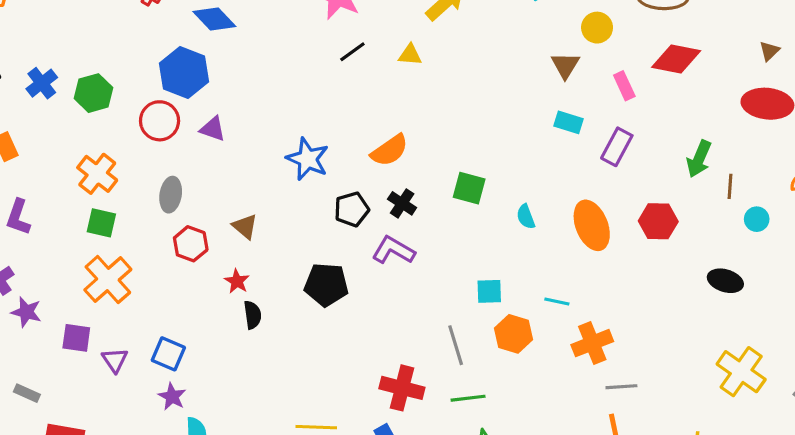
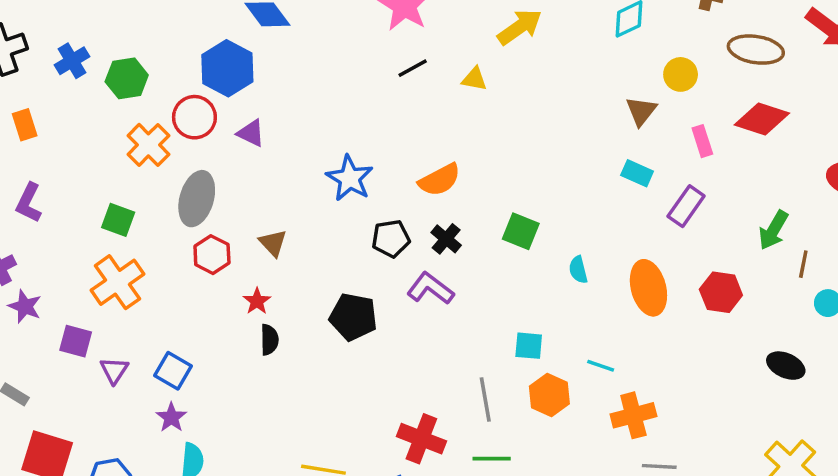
orange cross: (97, 174) -> (148, 145), moved
gray ellipse: (171, 195) -> (197, 199), size x1.4

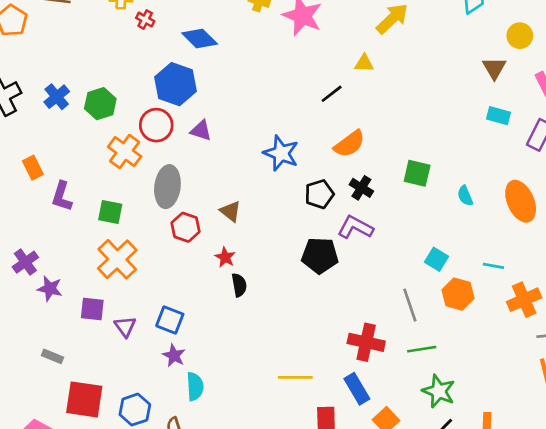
black line: (413, 68) -> (332, 94), moved
orange rectangle: (25, 125) -> (33, 168), moved
purple L-shape: (29, 203) -> (62, 196), moved
black pentagon: (353, 317) -> (320, 256), moved
cyan square: (529, 346) -> (437, 259), turned 35

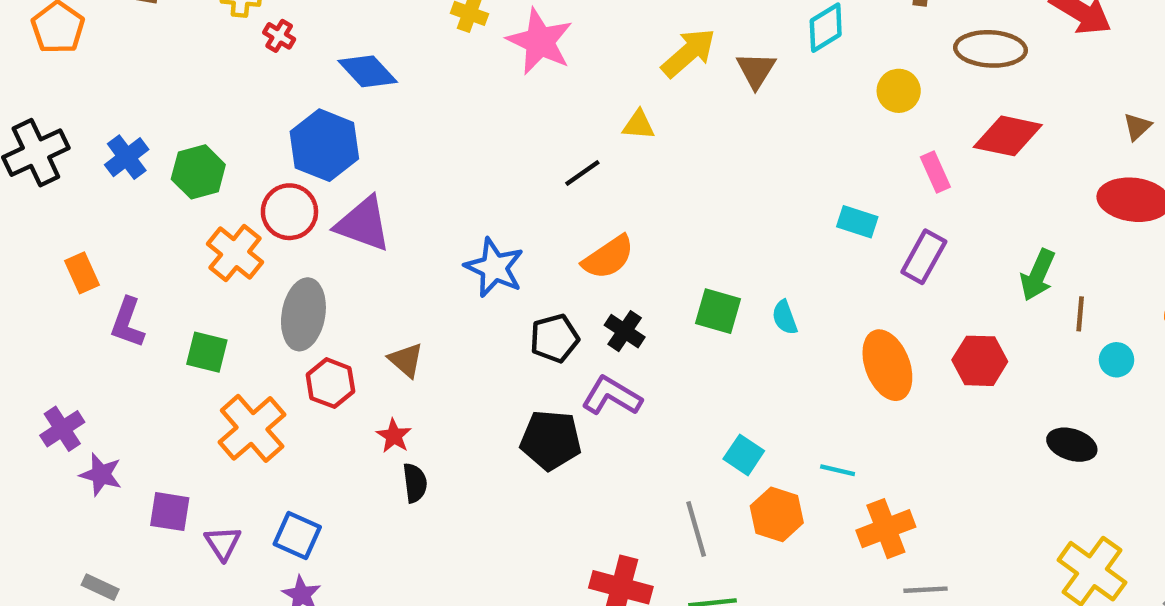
brown triangle: (494, 68) -> (756, 70), moved
purple triangle: (201, 131) -> (363, 224), size x1.6
cyan semicircle: (465, 196) -> (785, 317), moved
orange cross: (117, 259) -> (252, 428), moved

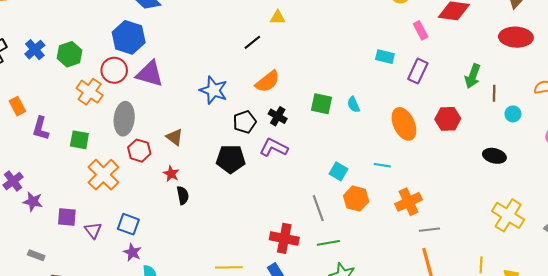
black pentagon: (551, 440) -> (231, 159), moved
cyan line: (838, 470) -> (382, 165), moved

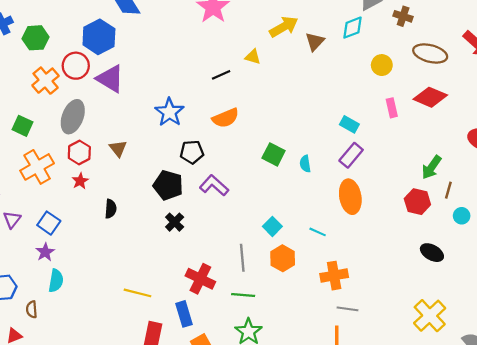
purple rectangle: (418, 71) -> (351, 155), moved
black cross: (278, 116) -> (175, 222), moved
red hexagon: (448, 119) -> (417, 202), moved
red star: (171, 174) -> (80, 181), moved

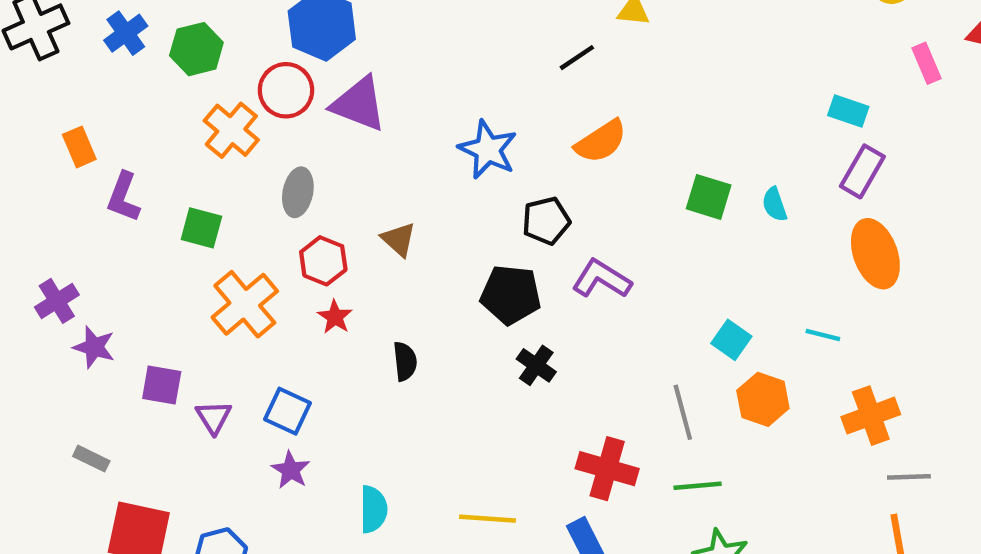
gray ellipse: (73, 117) -> (298, 192), size x0.7
cyan semicircle: (56, 281) -> (373, 509), moved

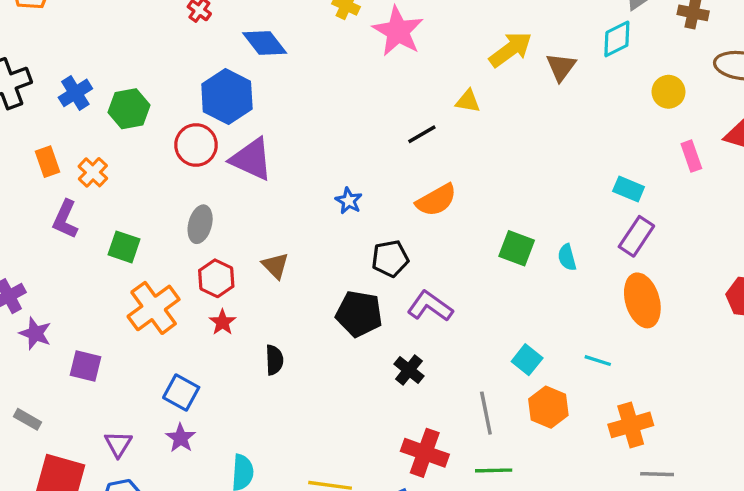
orange cross: (231, 130) -> (93, 172), moved, size x0.7
orange rectangle: (79, 147) -> (48, 162), moved
blue star: (488, 150) -> (349, 201), size x0.6
black cross: (536, 365) -> (409, 370), moved
purple triangle: (214, 417) -> (118, 444), moved

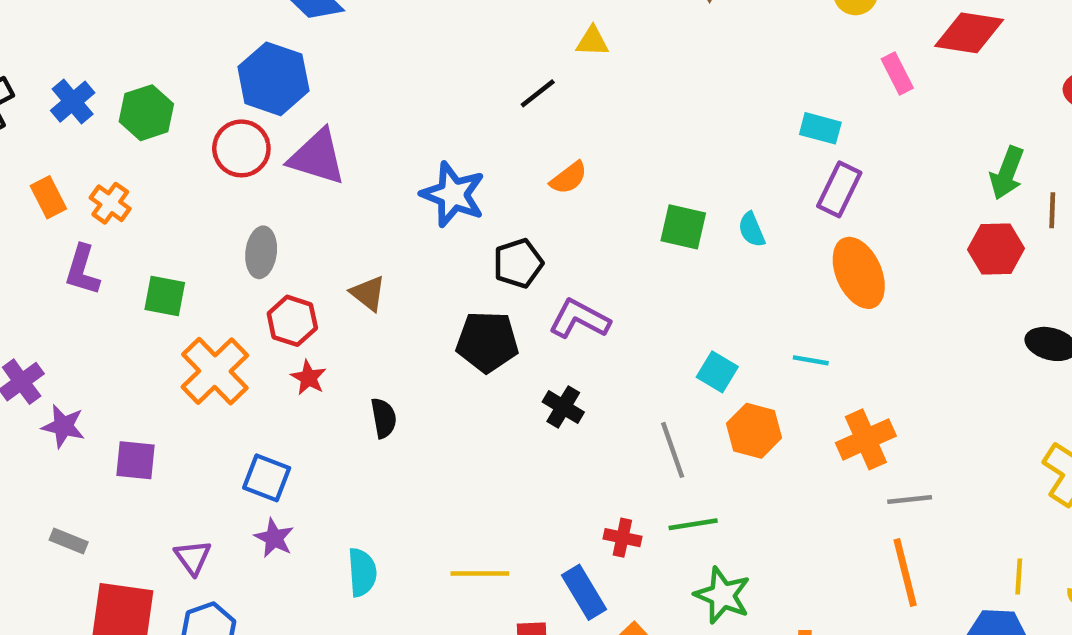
orange semicircle: (436, 200) -> (569, 178), size x0.7
blue star: (349, 201) -> (453, 194), size x1.8
red cross: (425, 453) -> (622, 538), moved, size x0.6

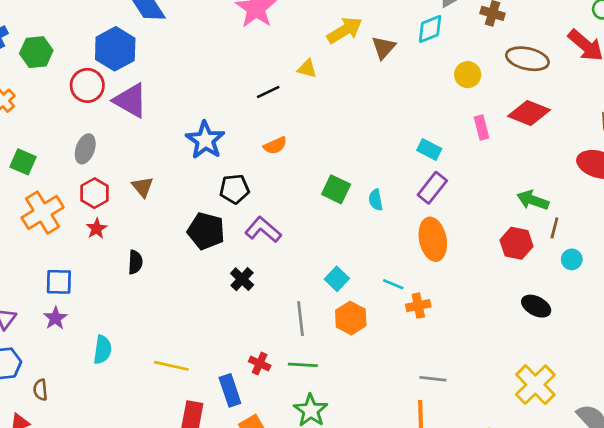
green arrow: (1007, 173) -> (533, 200), turned 76
orange cross: (866, 439) -> (418, 306), moved, size x0.7
blue square: (267, 478) -> (59, 282), turned -32

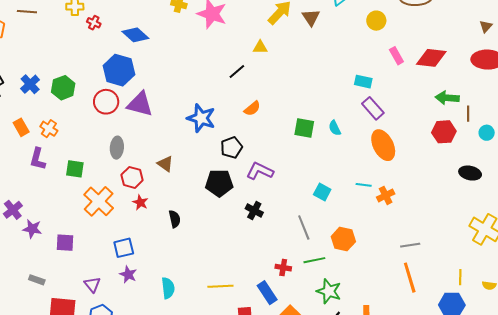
red diamond: (529, 113) -> (431, 58), moved
purple rectangle: (432, 188) -> (373, 108), turned -65
orange hexagon: (351, 318) -> (343, 239), moved

